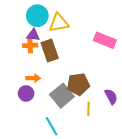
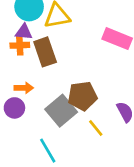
yellow line: (88, 109) -> (96, 128), turned -40

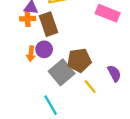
orange arrow: (24, 88) -> (31, 54), turned 96
purple circle: (14, 108) -> (44, 49), moved

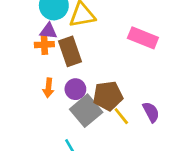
purple circle: (44, 49) -> (75, 89), moved
yellow line: (90, 87) -> (121, 116), moved

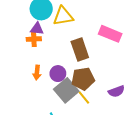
brown rectangle: (70, 51) -> (80, 50), moved
purple semicircle: (151, 112) -> (116, 91), turned 98
yellow line: (121, 116) -> (84, 98), moved

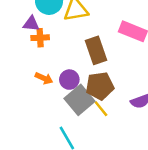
purple triangle: (37, 29) -> (31, 24), moved
orange arrow: (37, 73) -> (44, 78), turned -72

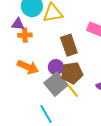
orange arrow: (44, 78) -> (28, 67), size x1.5
purple circle: (69, 80) -> (56, 67), moved

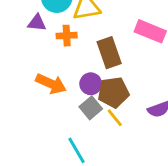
orange cross: (25, 35) -> (67, 36), moved
gray square: (56, 84) -> (91, 108), size x0.7

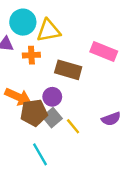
brown rectangle: (109, 53) -> (68, 70), turned -55
brown pentagon: (113, 92) -> (34, 113), moved

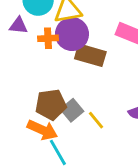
orange arrow: (18, 97) -> (42, 130), moved
purple circle: (52, 97) -> (72, 34), moved, size x1.5

